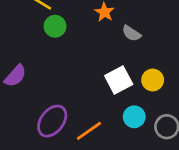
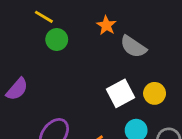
gray semicircle: (131, 33) -> (133, 47), size x1.4

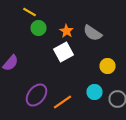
orange star: (106, 25) -> (66, 31), moved
white square: (121, 93) -> (64, 52), moved

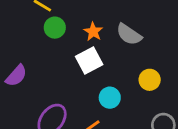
cyan circle: (94, 92) -> (110, 98), moved

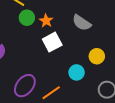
orange star: (93, 32) -> (46, 21), moved
cyan circle: (110, 98) -> (77, 72), moved

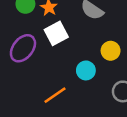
purple ellipse: (25, 86) -> (23, 48), moved

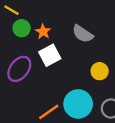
cyan circle: (86, 70) -> (78, 104), moved, size x1.6

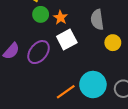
gray semicircle: (83, 34) -> (97, 20), turned 48
yellow circle: (100, 71) -> (113, 43), moved

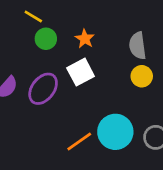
orange star: (61, 18) -> (85, 39), moved
gray semicircle: (97, 20) -> (138, 46), moved

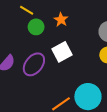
orange star: (85, 39) -> (61, 20), moved

